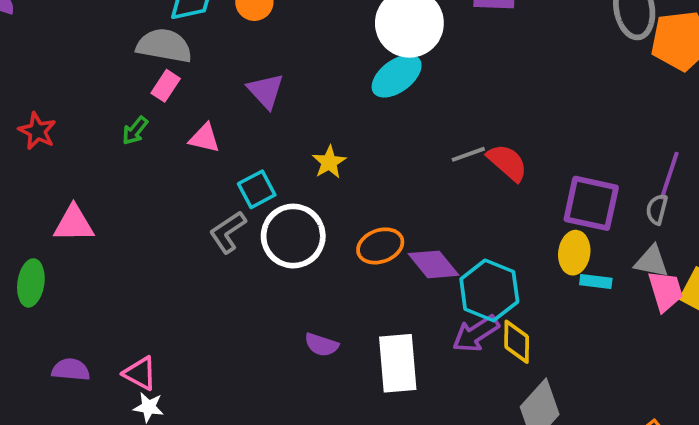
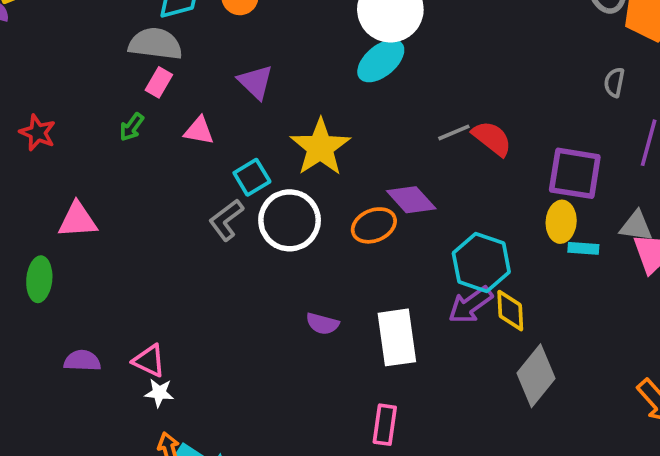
yellow star: (329, 162) -> (320, 147), size x1.8
gray semicircle: (657, 209) -> (614, 82), moved
purple diamond: (433, 264) -> (411, 200), moved

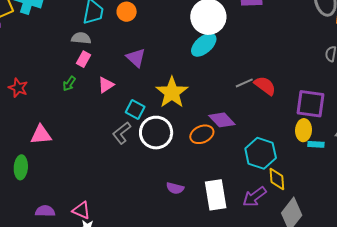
gray semicircle: (155, 44) -> (81, 38), size x0.7
pink triangle: (199, 131) -> (106, 85), turned -42
cyan square: (252, 177) -> (135, 110), turned -30
purple arrow: (470, 305) -> (254, 197), moved

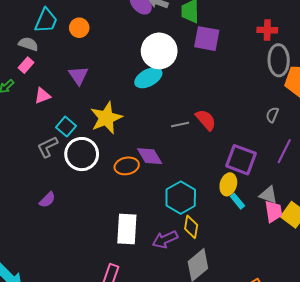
red semicircle: (265, 86) -> (206, 120), moved
cyan rectangle: (316, 144) -> (237, 201), turned 35
purple semicircle: (175, 188) -> (47, 200), moved, turned -72

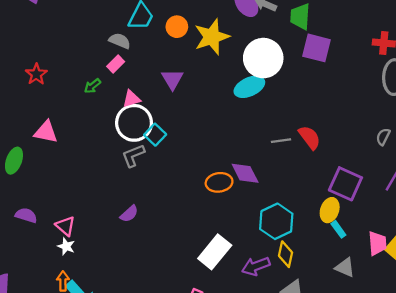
yellow star: (106, 118) -> (212, 37), moved
white circle: (82, 154) -> (134, 123), moved
gray triangle: (268, 195) -> (345, 267), moved
white rectangle: (127, 229) -> (215, 252), turned 32

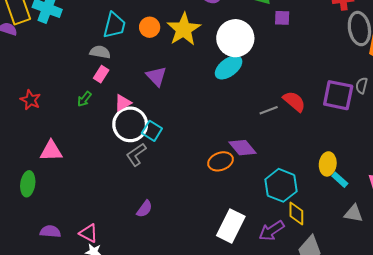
purple square: (317, 48) -> (282, 18), size x0.6
purple square: (345, 184) -> (338, 95), moved

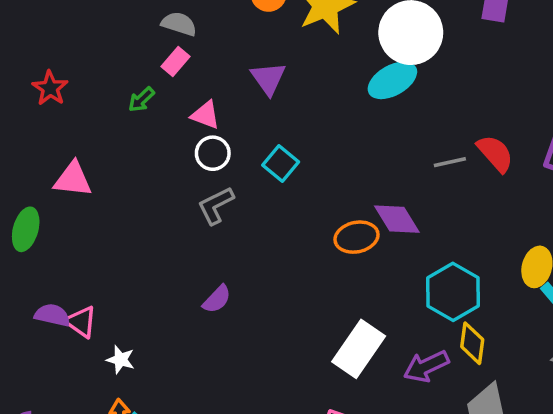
pink triangle: (123, 103) -> (205, 115), turned 42
white circle: (130, 124) -> (213, 153), size x0.6
cyan square: (152, 131) -> (281, 163), moved
pink triangle: (89, 233) -> (81, 322), moved

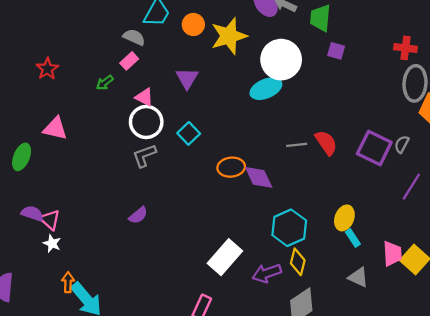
white circle: (213, 153) -> (146, 122), size x1.5
orange ellipse: (356, 237) -> (231, 167), moved
white star: (121, 360) -> (52, 243), moved

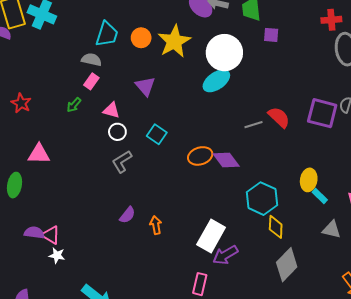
white circle: (146, 122) -> (117, 132), size x0.6
purple arrow: (267, 273) -> (225, 255), moved
orange arrow: (68, 282) -> (156, 225), moved

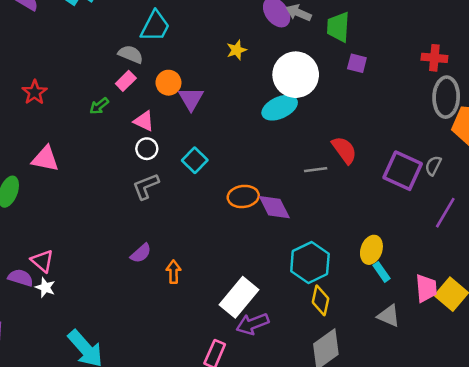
orange circle: (141, 38) -> (168, 83), moved
yellow star: (174, 41) -> (237, 50), size x0.5
red semicircle: (279, 117) -> (344, 150), moved
purple semicircle: (34, 233) -> (21, 278), moved

